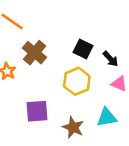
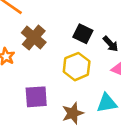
brown star: (73, 127) -> (73, 113), turned 30

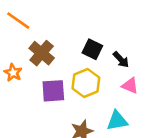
purple square: (36, 97) -> (53, 91), moved

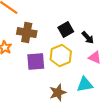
black square: (92, 49) -> (66, 30), turned 35
brown cross: (42, 53) -> (27, 33), turned -30

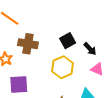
purple square: (36, 62) -> (19, 84), moved

